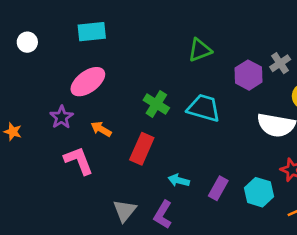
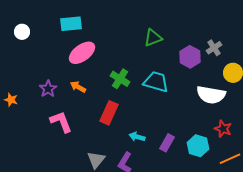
pink ellipse: (88, 82) -> (82, 53), moved
orange arrow: (101, 129) -> (78, 87), moved

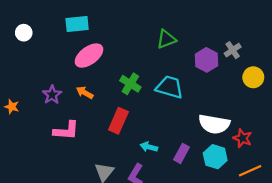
white semicircle: (211, 95) -> (214, 124), moved
pink L-shape: (61, 122) -> (66, 131), turned 115

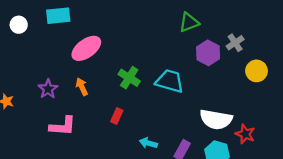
cyan rectangle: (77, 24) -> (58, 16), moved
green triangle: (166, 39) -> (189, 22), moved
orange arrow: (85, 93) -> (82, 87), turned 35
red rectangle: (118, 121) -> (117, 116), size x0.6

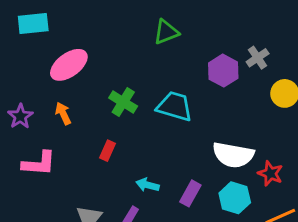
green triangle: (189, 22) -> (166, 32), moved

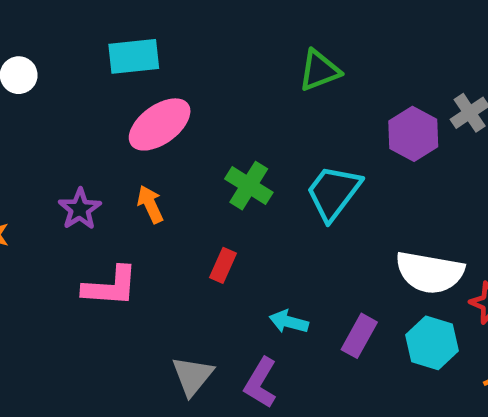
cyan rectangle: (33, 23) -> (134, 56), moved
cyan trapezoid: (175, 106) -> (333, 193), turned -69

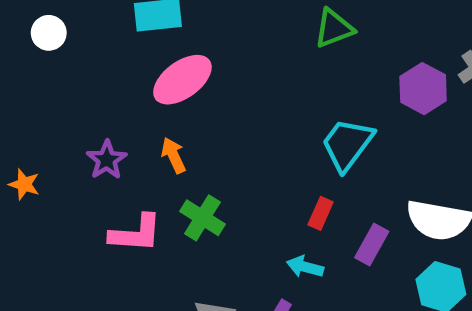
green cross: (249, 186) -> (202, 218), moved
red rectangle: (223, 265) -> (321, 213), moved
purple rectangle: (359, 336) -> (372, 245), moved

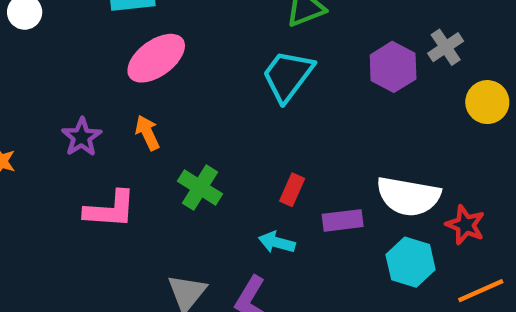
cyan trapezoid: (347, 144) -> (288, 76), moved
green cross: (202, 218) -> (200, 188), moved
purple rectangle: (372, 245) -> (343, 220), turned 54

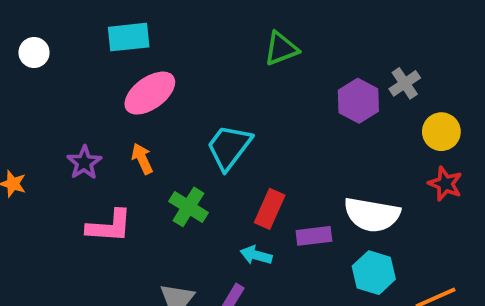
cyan trapezoid: (288, 76) -> (229, 147), moved
red rectangle: (292, 190) -> (270, 209), size x1.4
red star: (465, 225) -> (445, 184), moved

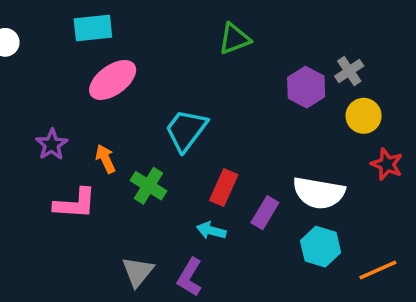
yellow circle: (441, 132) -> (364, 116), moved
orange arrow: (142, 159) -> (105, 159), moved
purple rectangle: (314, 236) -> (265, 213), turned -52

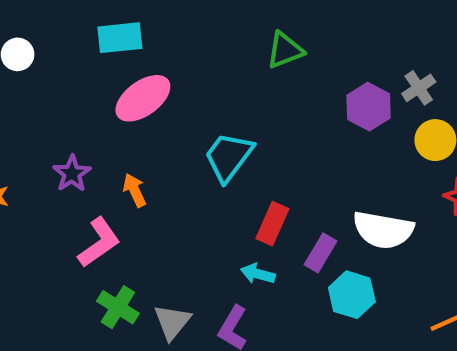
green cross: (148, 186) -> (118, 307), moved
pink L-shape: (75, 204) -> (99, 242), turned -39
cyan hexagon: (321, 247) -> (352, 295), moved

